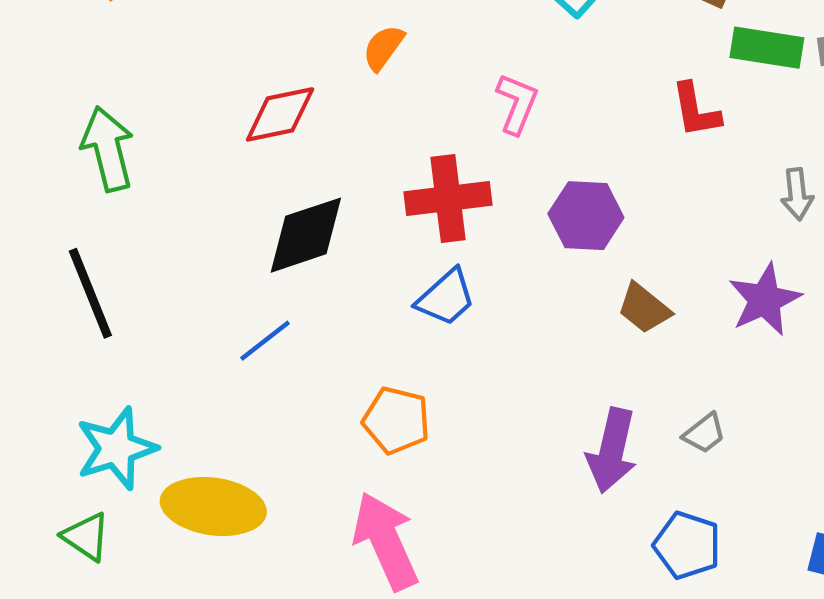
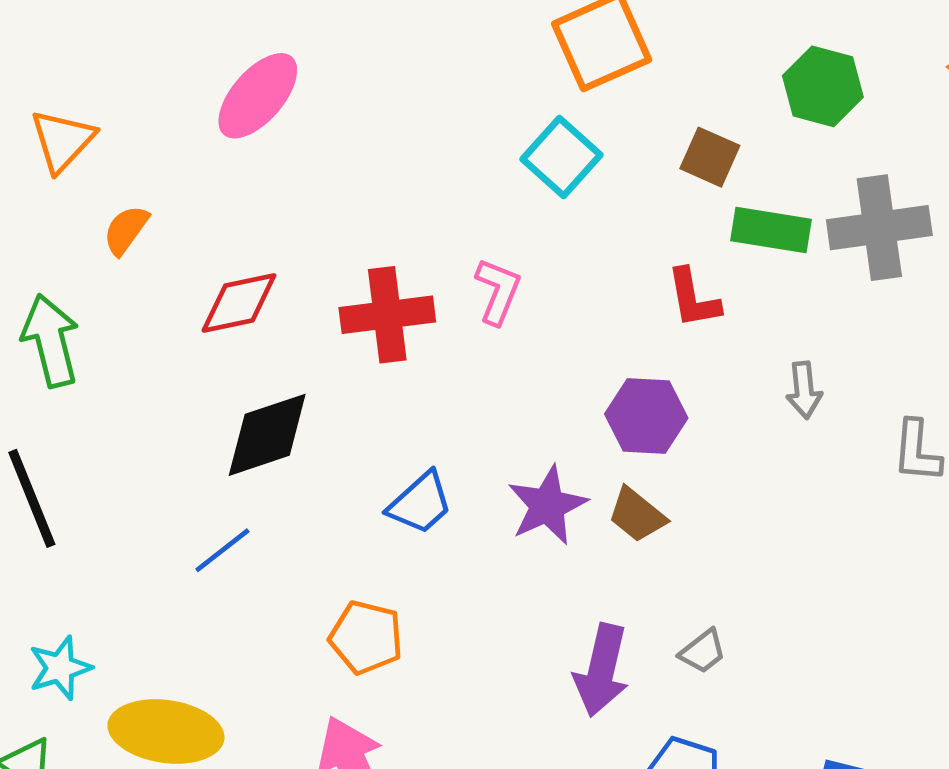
orange semicircle: (383, 48) -> (126, 230), moved
red cross: (448, 198) -> (387, 315), moved
purple hexagon: (586, 216) -> (646, 416), moved
purple star: (765, 300) -> (547, 505), moved
cyan star: (116, 448) -> (60, 668), size x0.7

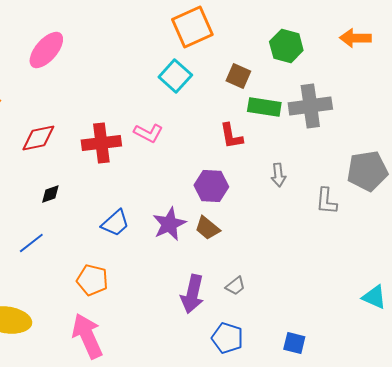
pink L-shape: (498, 291) -> (148, 133), turned 96
black diamond: (267, 435) -> (50, 194), size x0.5

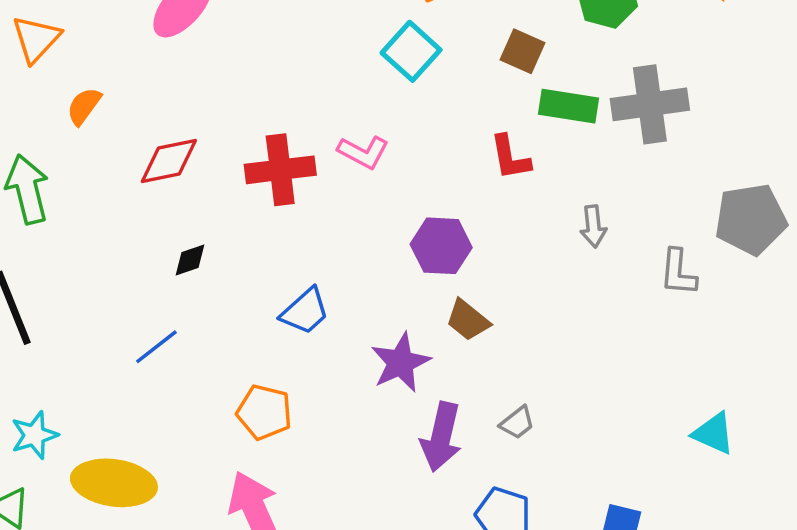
purple hexagon: (211, 186) -> (441, 246), moved
purple star: (169, 224) -> (400, 363), moved
cyan triangle: (374, 297) -> (714, 433), moved

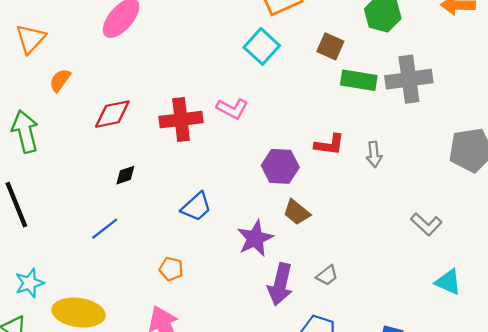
red L-shape: (510, 157) -> (329, 145), moved, turned -72
gray L-shape: (678, 272) -> (426, 224), moved, turned -52
orange pentagon: (264, 412) -> (171, 269), size x0.7

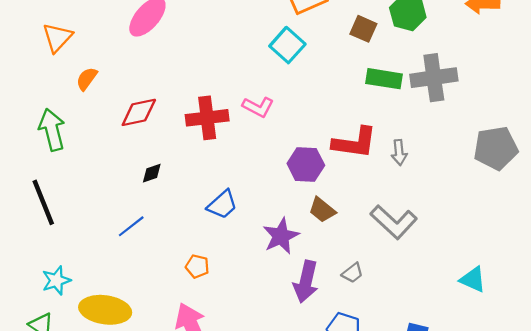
brown square: (330, 46) -> (363, 29), moved
red L-shape: (329, 145) -> (355, 143), size x1.5
gray L-shape: (426, 224) -> (394, 222), moved, size x1.5

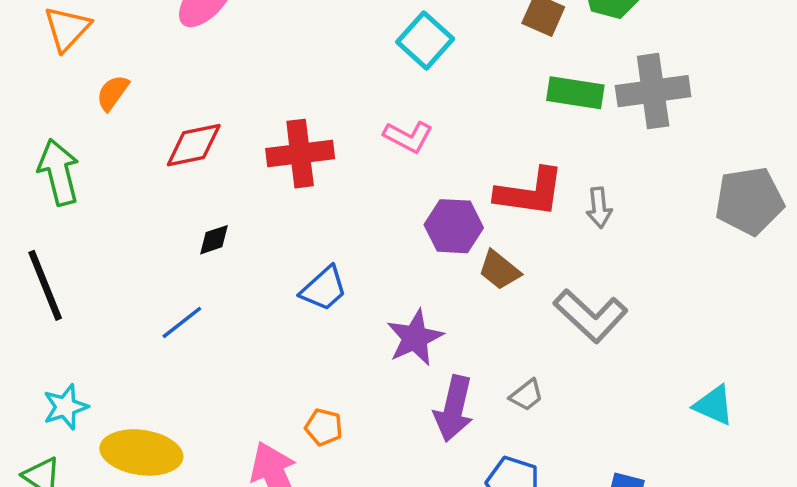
pink L-shape: (258, 107) -> (408, 137), moved
brown trapezoid: (322, 210) -> (499, 270), moved
orange pentagon: (197, 266) -> (324, 427), moved

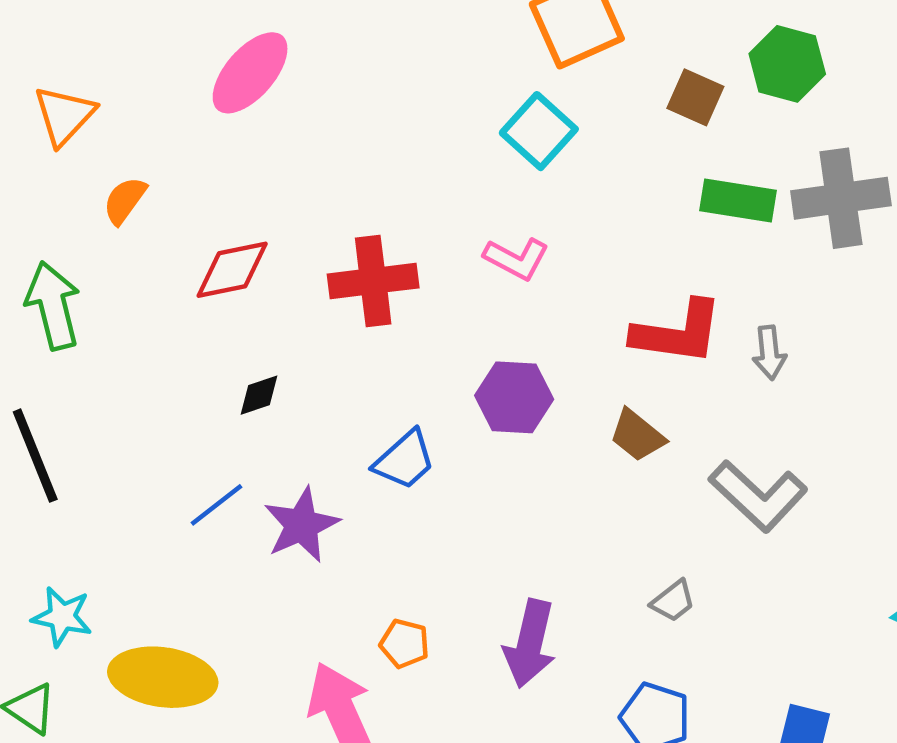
purple hexagon: (454, 226) -> (514, 397), moved
purple star: (415, 338) -> (302, 525), moved
cyan star: (65, 407) -> (62, 617), turned 30
purple arrow: (454, 409) -> (530, 644), moved

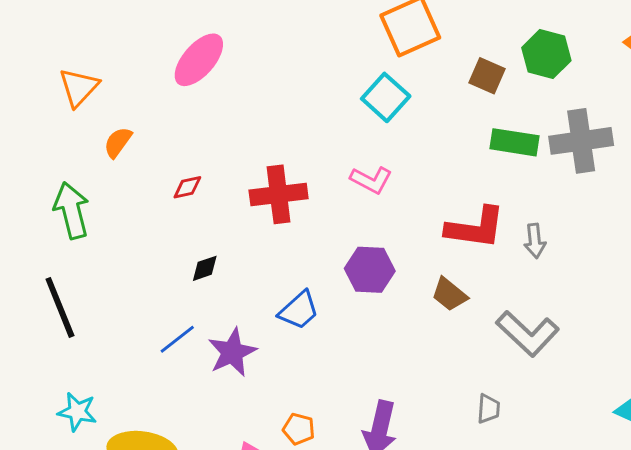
red diamond: (232, 270) -> (187, 187), size x0.6
gray trapezoid: (673, 601) -> (488, 409), moved, turned -48

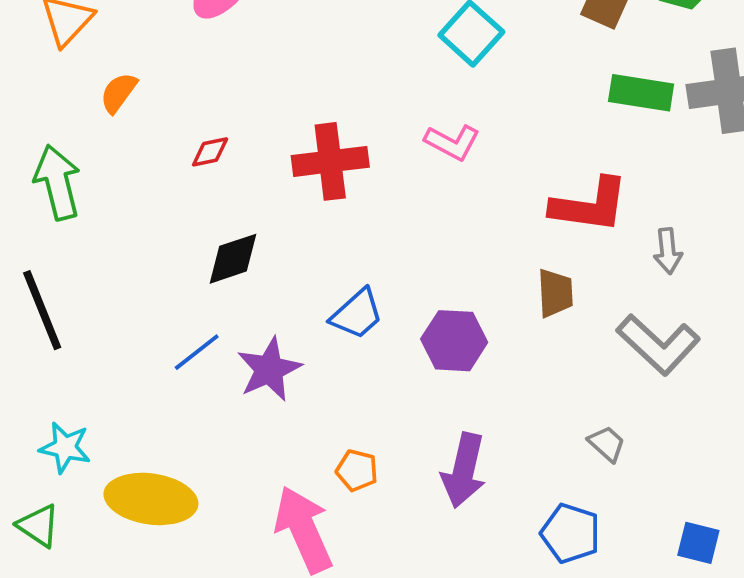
gray arrow: (535, 241) -> (668, 251), moved
black diamond: (205, 268) -> (233, 259), size x1.5
purple hexagon: (370, 270) -> (454, 341), moved
brown trapezoid: (449, 294) -> (555, 293), turned -132
gray trapezoid: (488, 409) -> (607, 444), turned -52

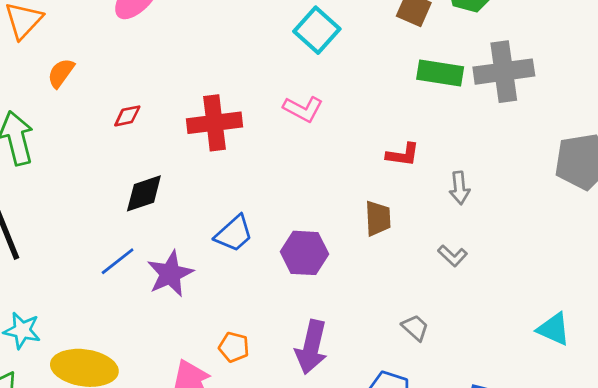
red L-shape: (590, 205) -> (403, 155), size x0.6
gray L-shape: (658, 344) -> (453, 256), size x0.5

